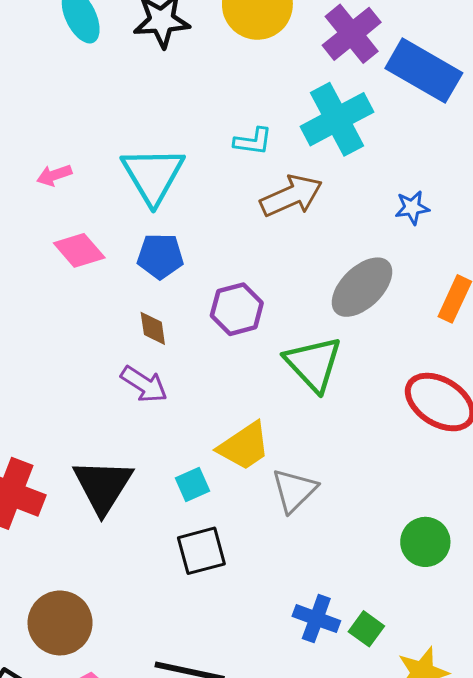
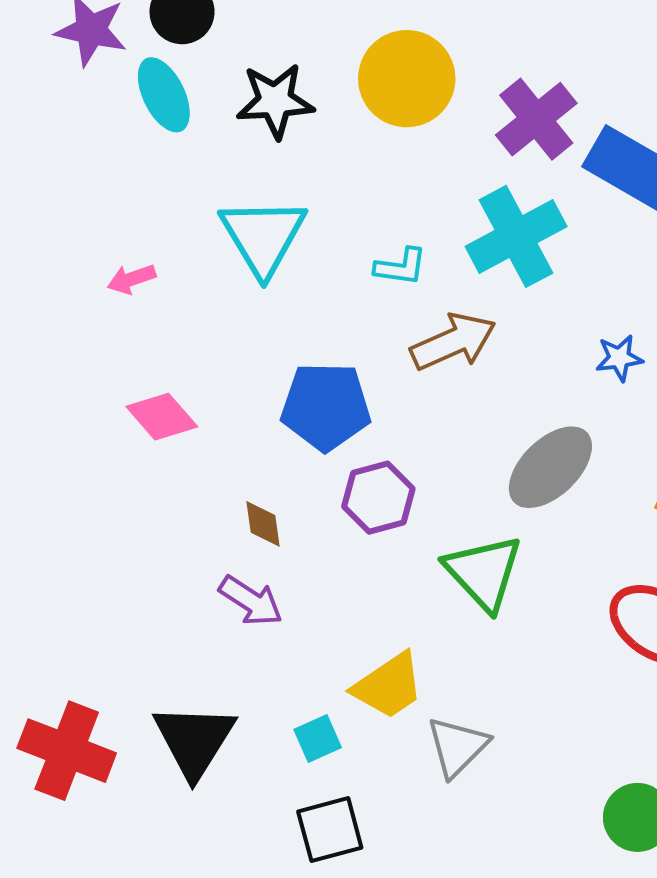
pink arrow: (54, 175) -> (131, 279), moved
cyan triangle: (153, 175) -> (263, 236), moved
blue pentagon: (160, 256) -> (326, 407), moved, size x1.4

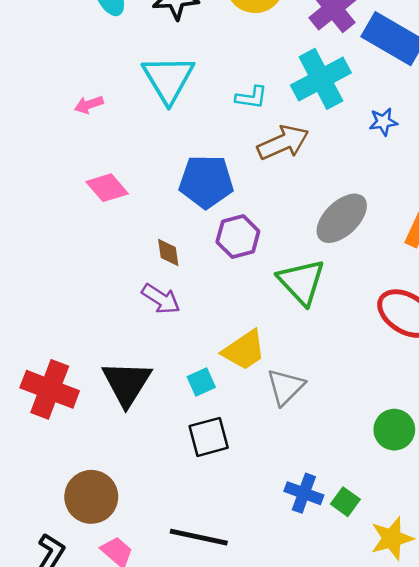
blue star: (619, 358) -> (383, 122), moved

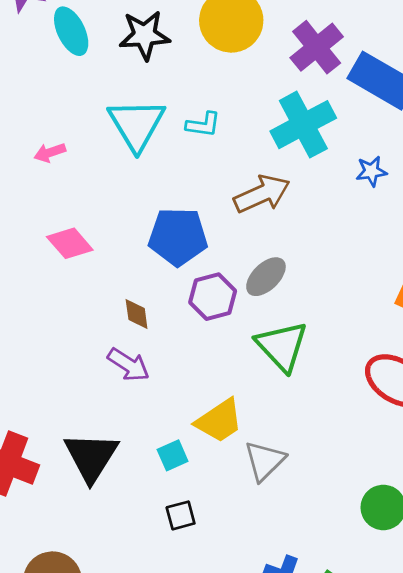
cyan L-shape: (251, 97) -> (203, 125), moved
gray ellipse: (342, 218) -> (266, 277), moved, size x0.7
black square: (209, 437) -> (181, 515), size x0.7

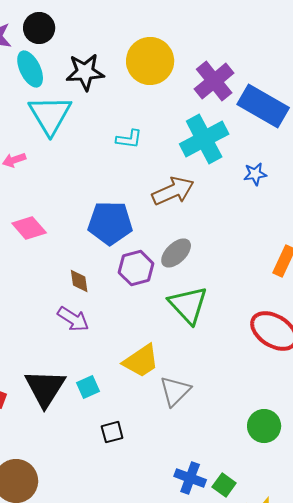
cyan triangle: (137, 125) -> (50, 115), moved
cyan square: (173, 455) -> (88, 387), moved

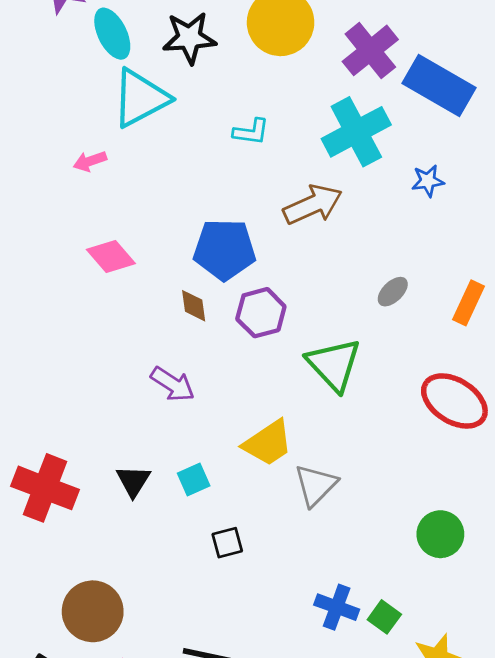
cyan triangle: (50, 115) -> (140, 98), turned 33
gray ellipse: (176, 253) -> (393, 292), moved, size x0.7
brown diamond: (79, 281) -> (194, 306), moved
black triangle: (45, 388) -> (133, 481), size x0.6

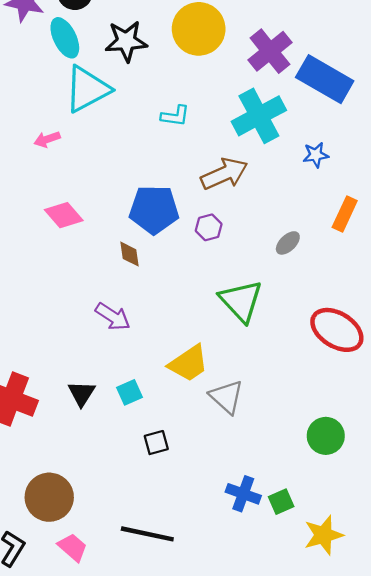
orange rectangle: (468, 303) -> (345, 214), moved
purple hexagon: (261, 313) -> (209, 227), moved, size x0.7
gray triangle: (316, 485) -> (227, 397), turned -33
green square: (384, 617) -> (281, 502), turned 30

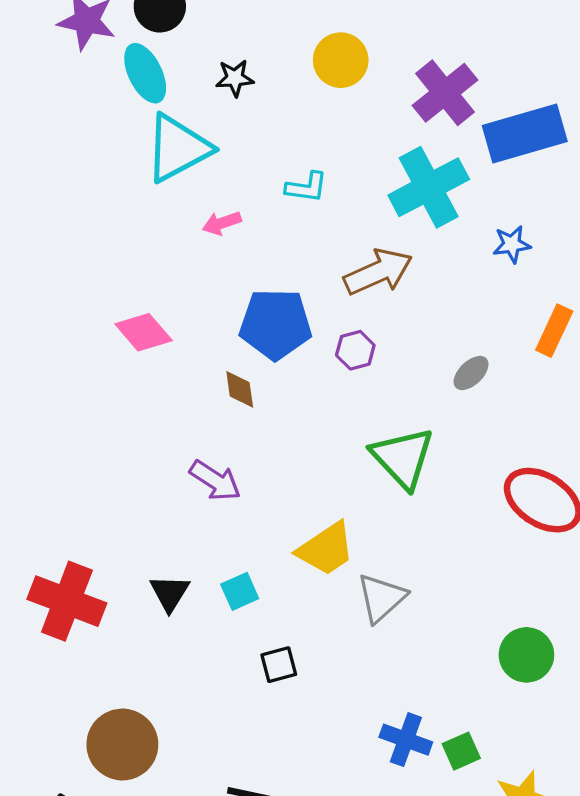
yellow circle: (199, 29) -> (341, 60), size x0.7
black star: (126, 41) -> (235, 78), size x0.6
blue rectangle: (325, 79) -> (525, 133), turned -46
pink arrow: (47, 139) -> (222, 223), moved
gray triangle: (227, 397) -> (381, 598), turned 36

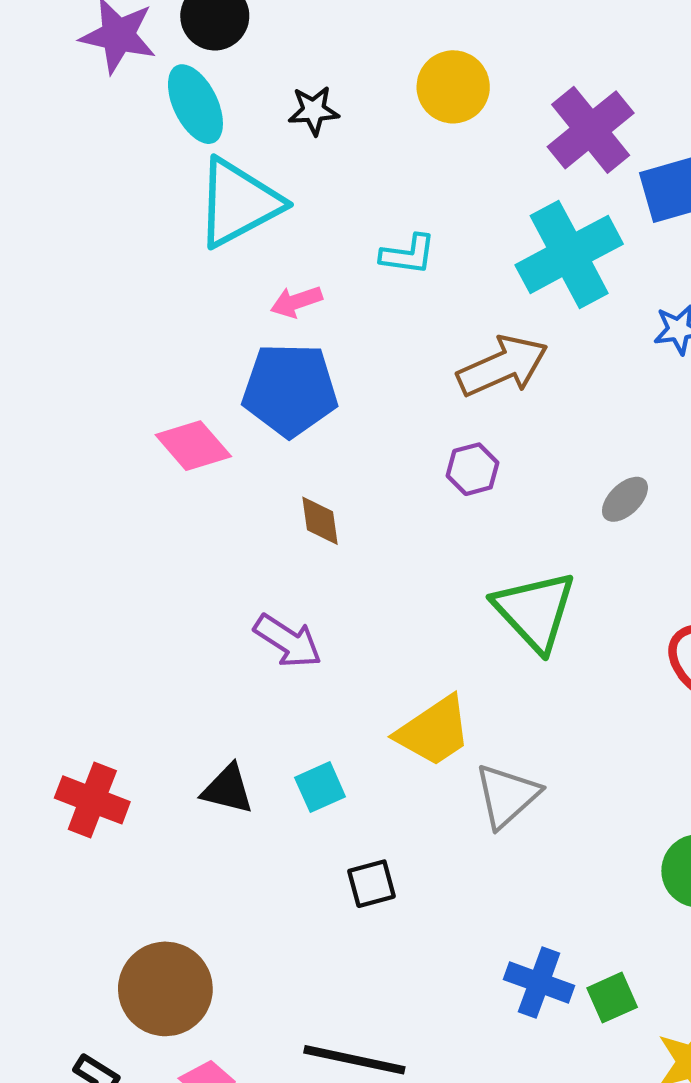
blue pentagon: (276, 324) -> (290, 390), moved
black triangle: (170, 593) -> (228, 789), turned -48
red cross: (67, 601) -> (92, 800), size x0.7

